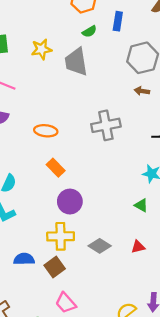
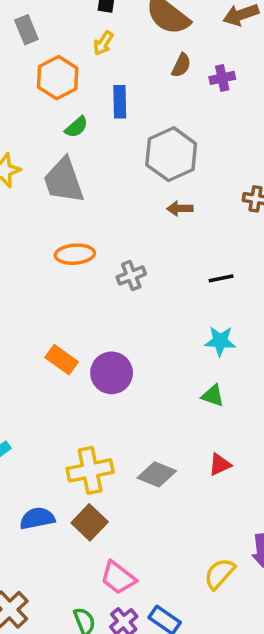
gray cross: (106, 125) -> (131, 276), size x0.6
orange ellipse: (46, 131) -> (75, 254), moved
purple circle: (70, 202) -> (112, 373), moved

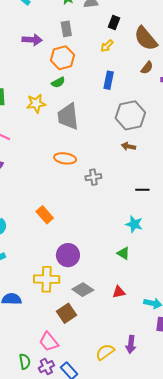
orange hexagon: (58, 78) -> (63, 58), moved
green semicircle: (76, 127) -> (58, 82), moved
purple circle: (112, 373) -> (68, 255), moved
brown square: (90, 522) -> (67, 313), moved

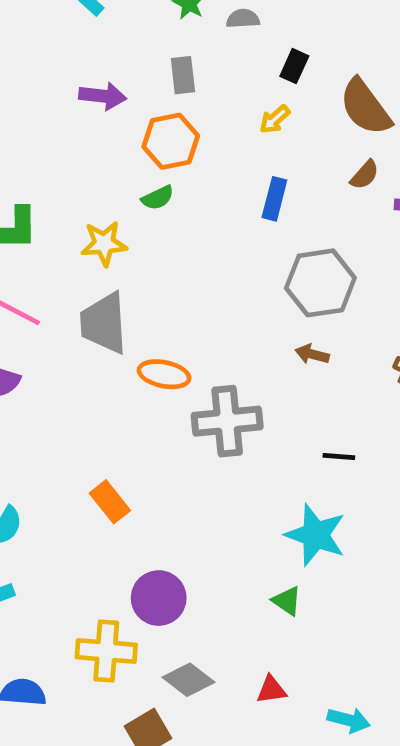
gray trapezoid: (68, 116) -> (104, 323), moved
gray cross: (93, 177) -> (227, 421), size x1.8
cyan star: (134, 224) -> (315, 535), size x1.5

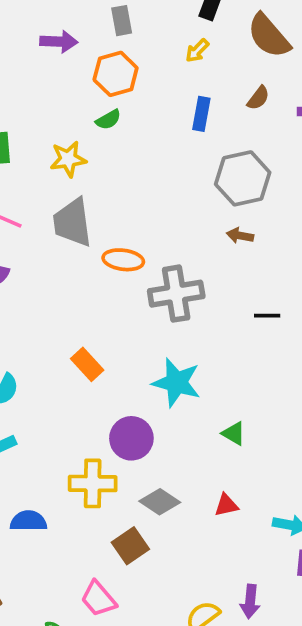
brown semicircle: (365, 175) -> (258, 98), moved
cyan star: (315, 535) -> (177, 383), moved

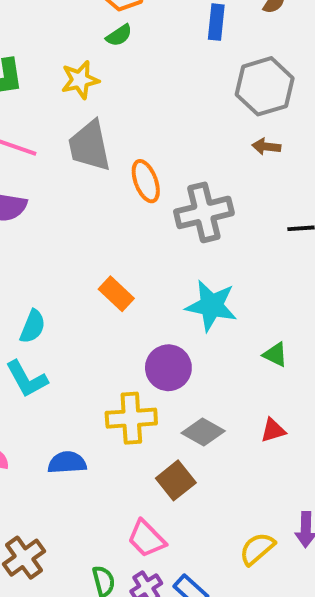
orange ellipse: (123, 260) -> (146, 181), turned 66

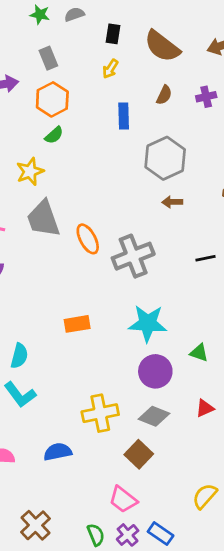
orange rectangle: (116, 294) -> (77, 324), turned -45
purple circle: (168, 368) -> (155, 371), moved

